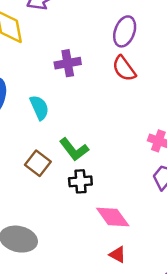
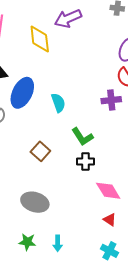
purple cross: (68, 63) -> (111, 100), moved
brown square: (38, 163) -> (40, 151), moved

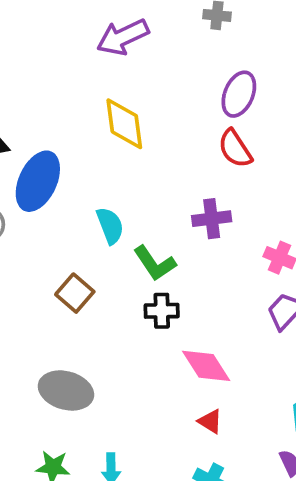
yellow diamond: (40, 39) -> (124, 124), moved
purple cross: (111, 100) -> (212, 219), moved
cyan semicircle: (58, 103) -> (110, 226), moved

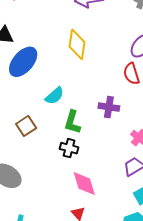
cyan semicircle: (110, 226) -> (55, 96), turned 54
green L-shape: (155, 263) -> (72, 122), turned 35

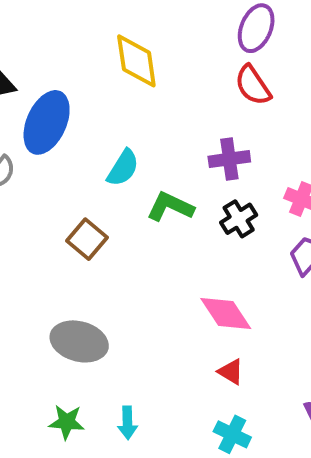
green L-shape: (72, 122) -> (170, 207), turned 115
black cross: (69, 148) -> (239, 219), moved, turned -30

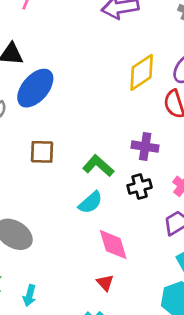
yellow diamond: (136, 61) -> (142, 72), moved, turned 48
cyan semicircle: (123, 168) -> (90, 203), moved
brown square: (87, 239) -> (42, 152), moved, turned 35

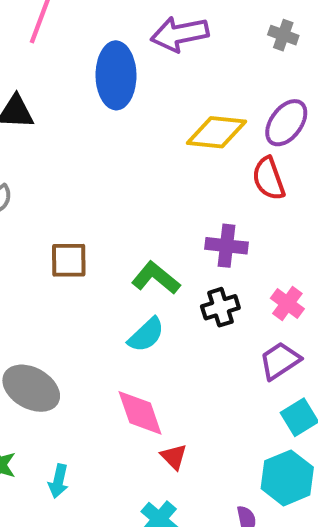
yellow diamond: (142, 72) -> (216, 132), turned 42
blue ellipse: (35, 88) -> (116, 75), moved, turned -39
pink diamond: (113, 245) -> (140, 413), moved

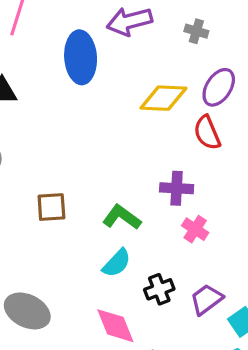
gray cross: (283, 35) -> (196, 31), moved
pink cross: (287, 304) -> (195, 229), moved
black cross: (220, 307) -> (159, 289), moved
purple trapezoid: (280, 361) -> (206, 299), moved

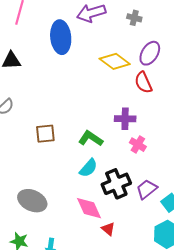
yellow diamond: (163, 98) -> (115, 61), turned 36
black cross: (159, 289) -> (116, 184), size x1.5

